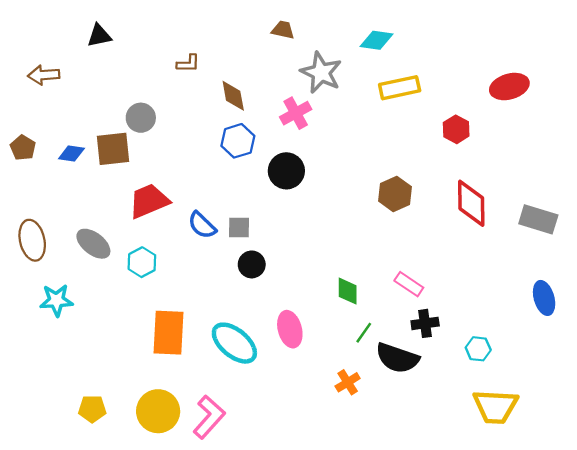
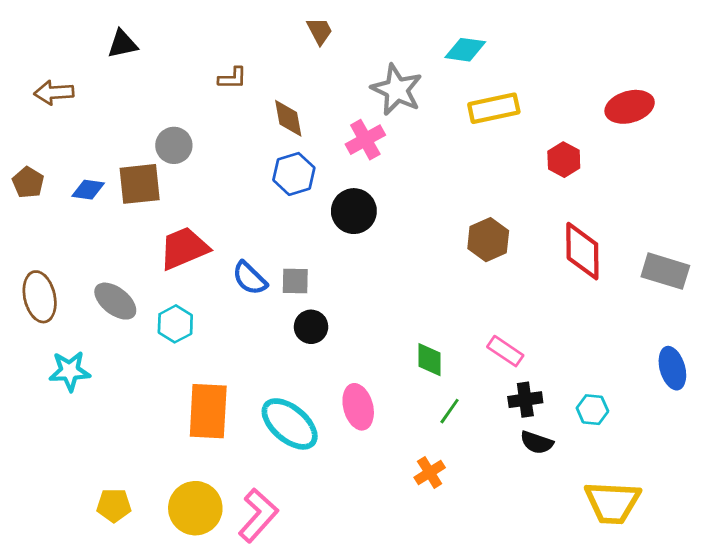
brown trapezoid: (283, 30) -> (320, 31), moved, turned 50
cyan hexagon: (478, 349) -> (592, 410), moved
black semicircle: (397, 358) -> (537, 442), moved, size x0.6

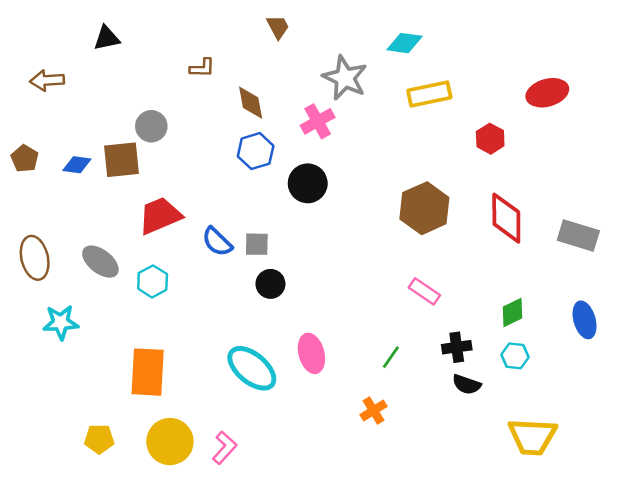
brown hexagon: (488, 240) -> (424, 208), size x1.4
pink rectangle: (505, 351) -> (424, 291), moved
green diamond: (430, 360) -> (513, 312), moved, turned 64
orange rectangle: (208, 411) -> (148, 372), moved
pink L-shape: (258, 515) -> (225, 448), size x0.7

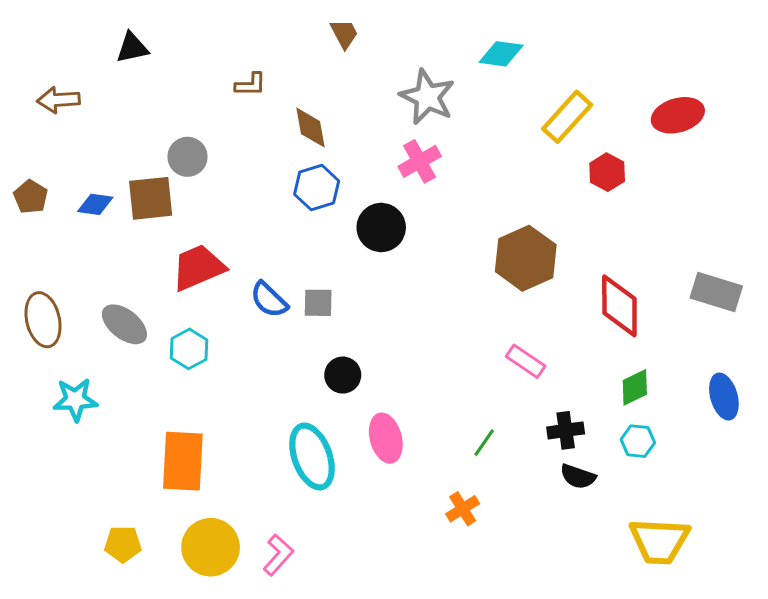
yellow rectangle: (429, 94) -> (567, 117), moved, turned -36
pink cross: (318, 121) -> (420, 161), moved
red diamond: (506, 218) -> (619, 306), moved
black circle: (270, 284) -> (343, 375), moved
cyan ellipse: (252, 368) -> (312, 457), turned 30

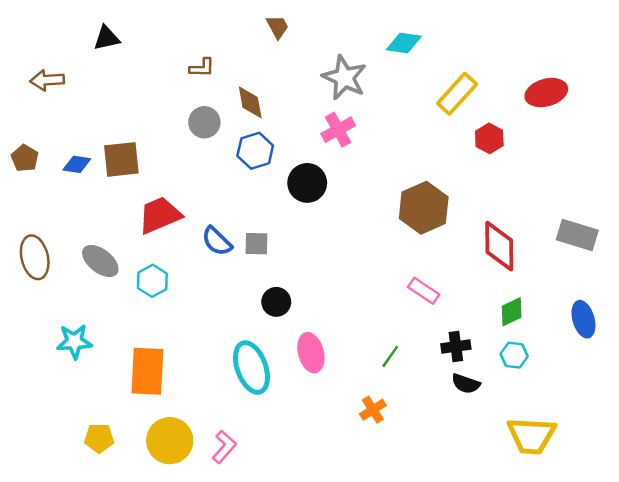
gray circle: (187, 157) -> (204, 122), moved
cyan star: (75, 400) -> (74, 342), moved

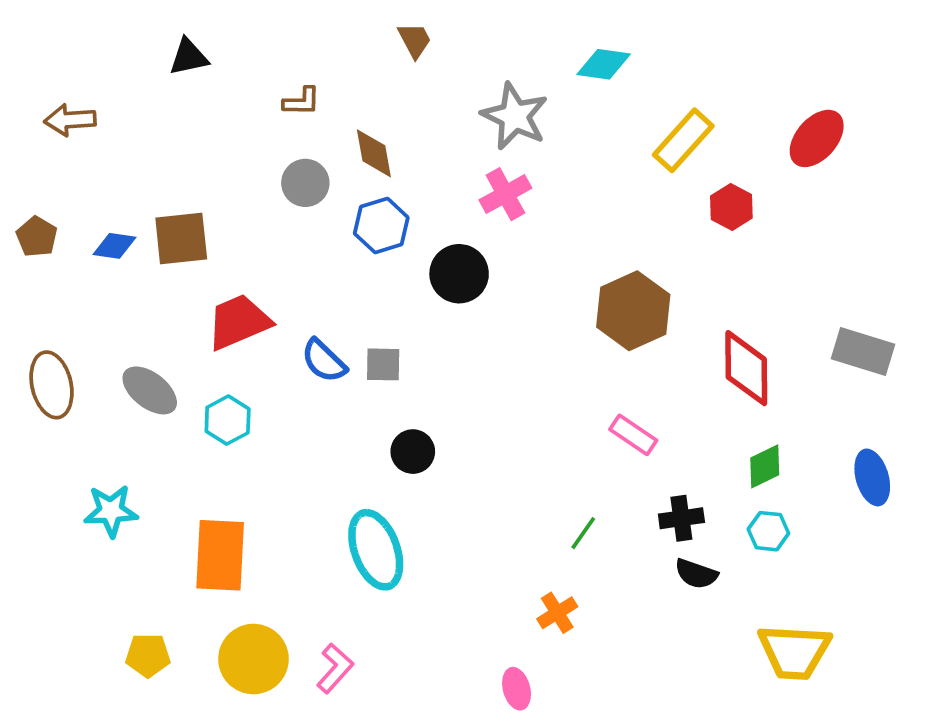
black triangle: (107, 38) -> (189, 57), moved
red ellipse: (546, 93) -> (817, 138), turned -33
pink ellipse: (311, 353) -> (517, 689), moved, size x0.7

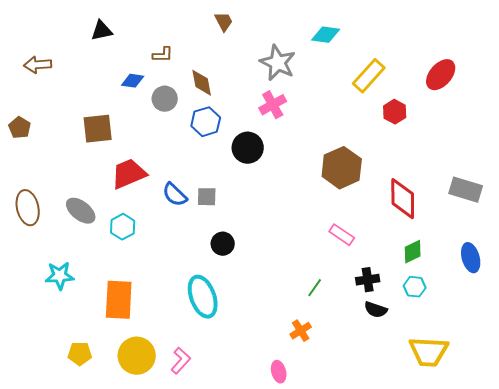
blue diamond: (115, 246) -> (133, 81), moved

